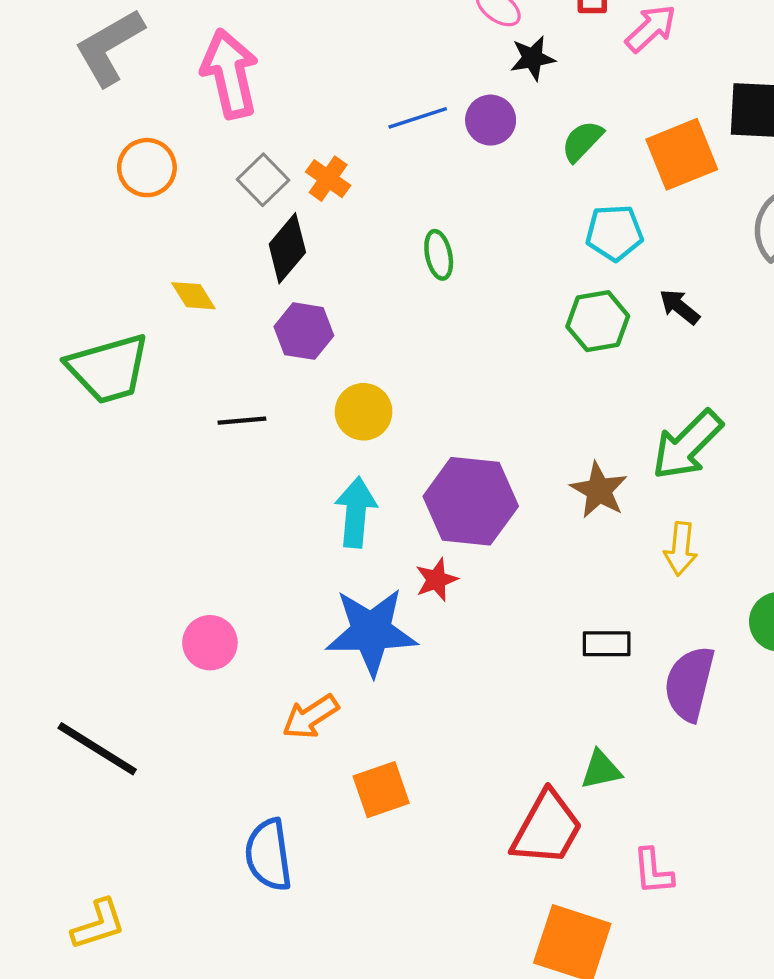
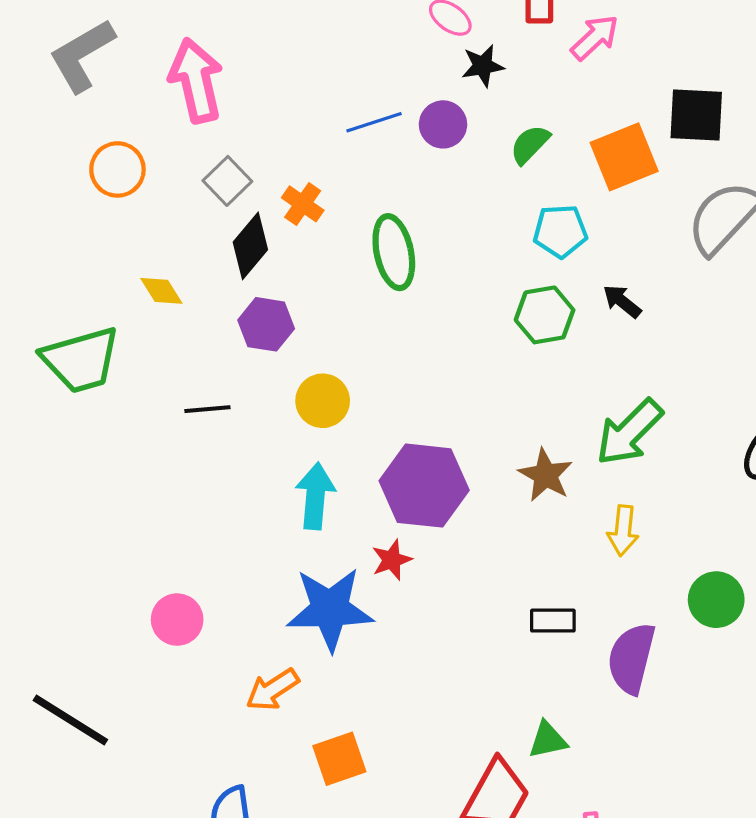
orange cross: (328, 179) -> (303, 204), moved
green ellipse: (439, 255) -> (394, 252), size x1.6

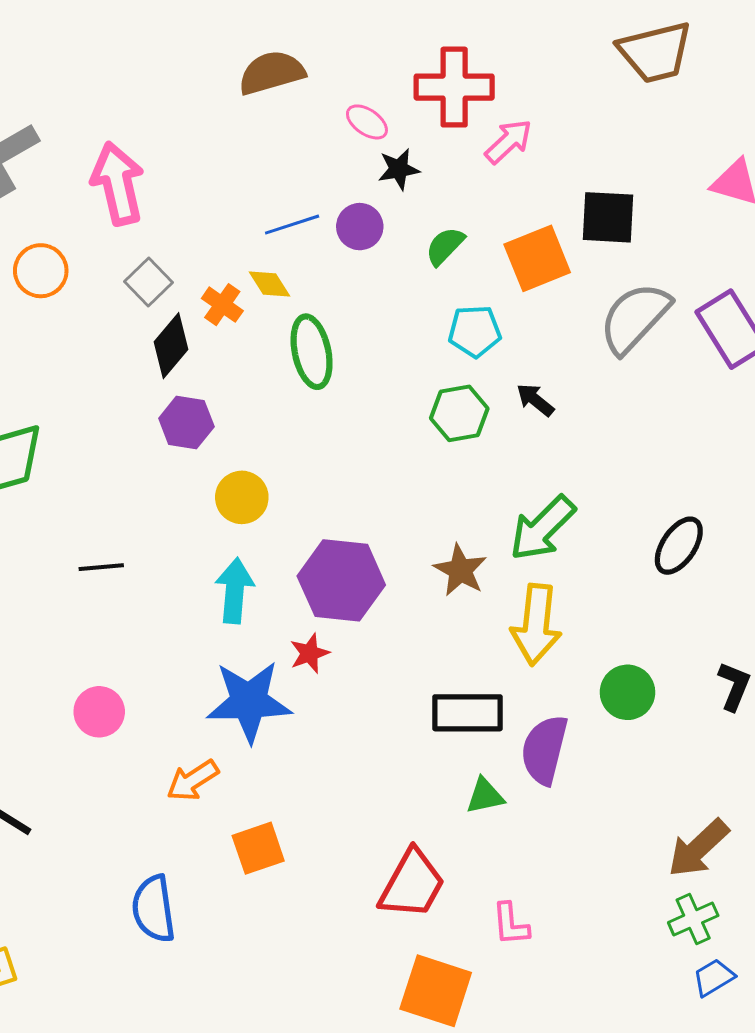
yellow diamond: (161, 291) -> (269, 284), moved
black line: (207, 409) -> (101, 567), moved
yellow arrow: (623, 531) -> (536, 625), size x1.6
black rectangle: (553, 621) -> (467, 713), size x1.6
green triangle: (548, 740) -> (485, 796), moved

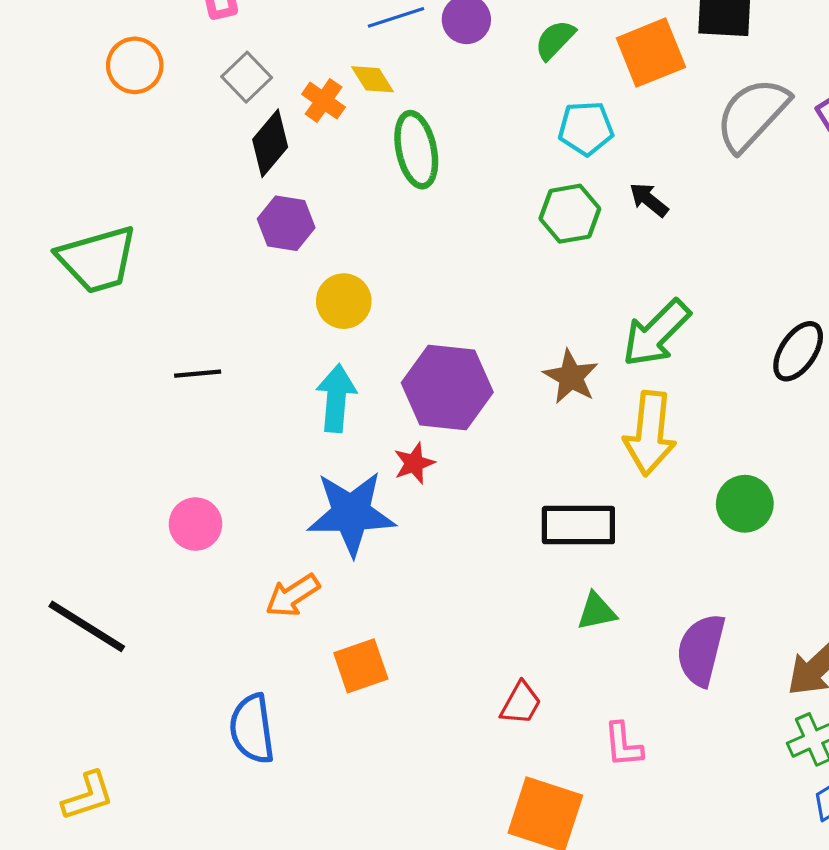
purple semicircle: (544, 750) -> (701, 650), moved
red trapezoid: (412, 884) -> (521, 703), size x0.6

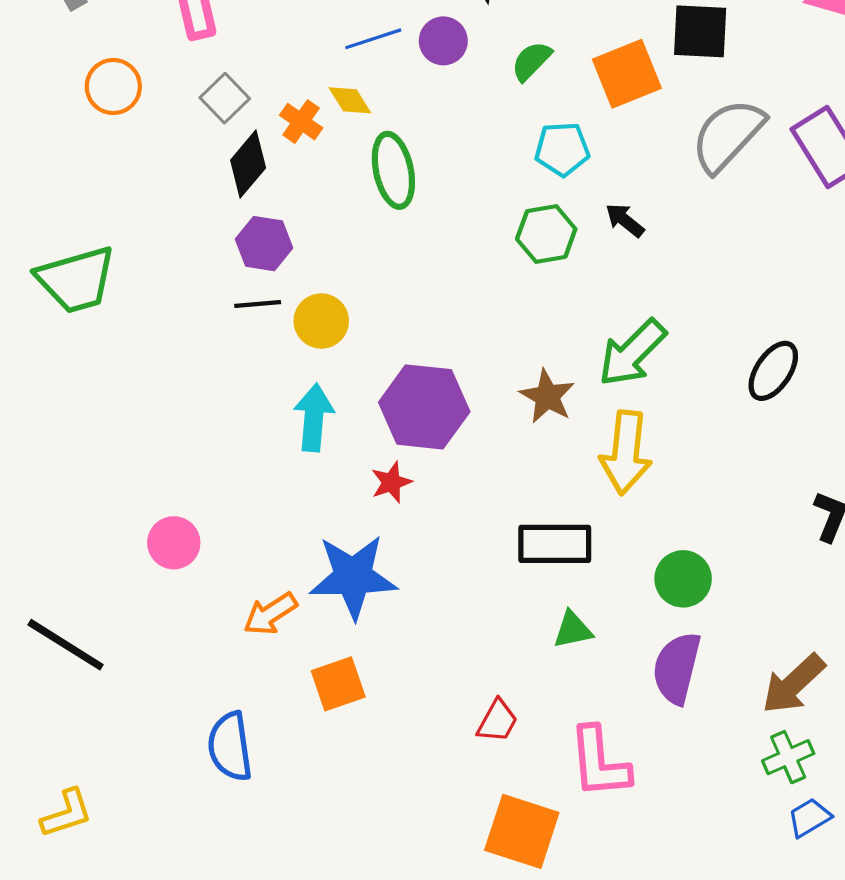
black line: (198, 374) -> (258, 304), moved
green circle: (745, 504) -> (683, 579), moved
blue star: (351, 513) -> (353, 577), moved
pink L-shape: (623, 745) -> (599, 762), size x1.6

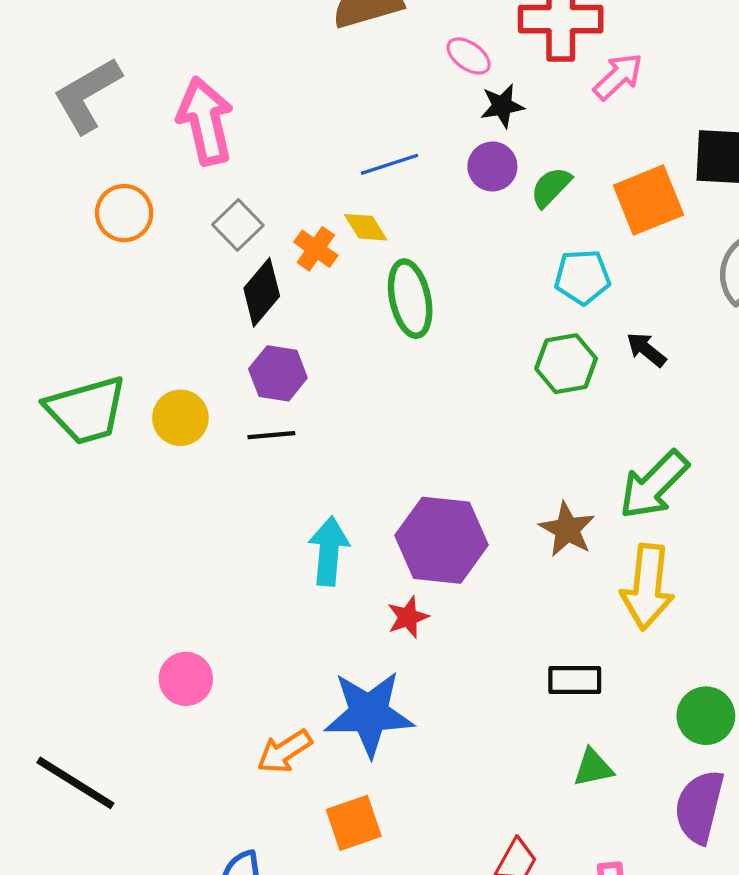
purple circle: (443, 41) -> (492, 166), moved
yellow circle: (321, 321) -> (180, 418), moved
black rectangle: (555, 544) -> (575, 680), size x0.7

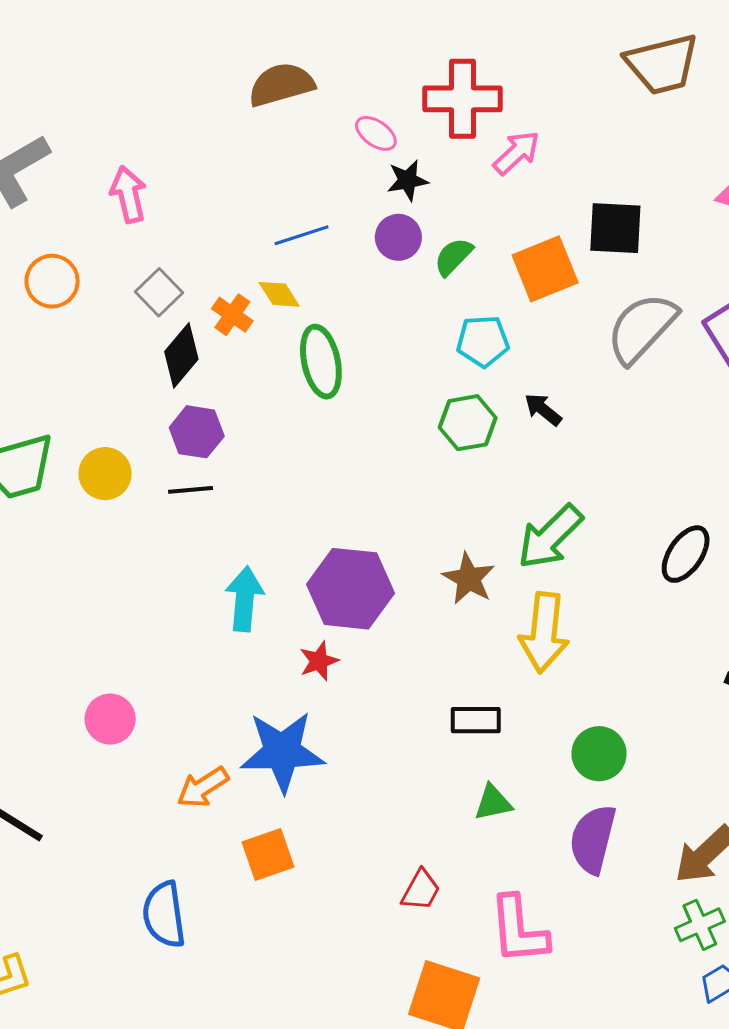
pink arrow: (205, 121) -> (128, 195), size x0.7

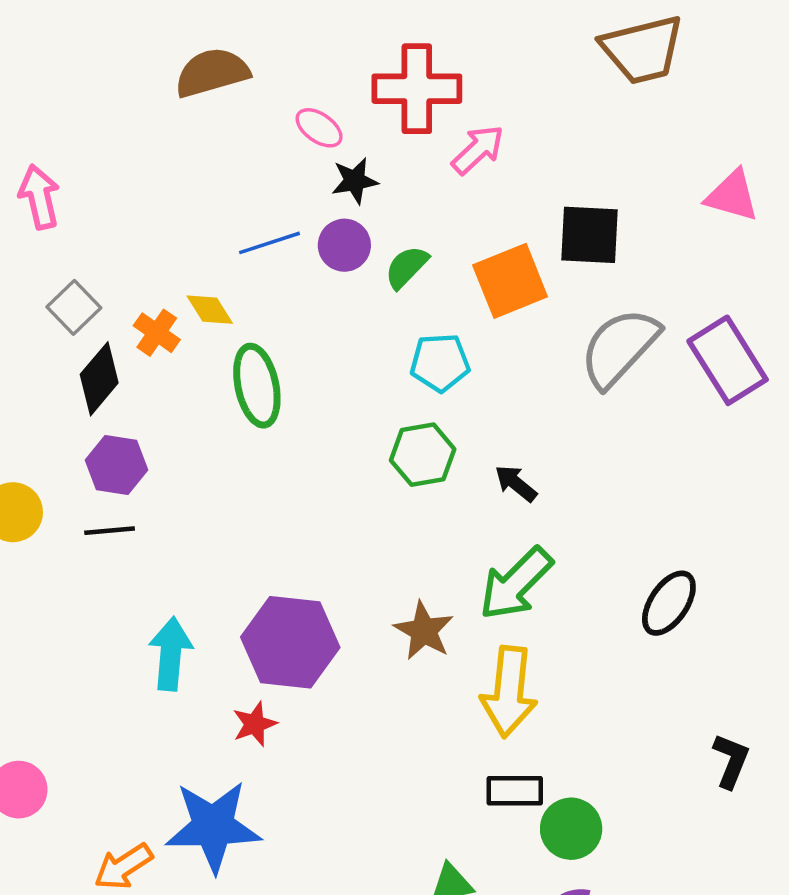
blue line: (302, 235) -> (270, 243), moved
black arrow: (543, 409) -> (516, 483), moved
black rectangle: (476, 720) -> (515, 791), moved

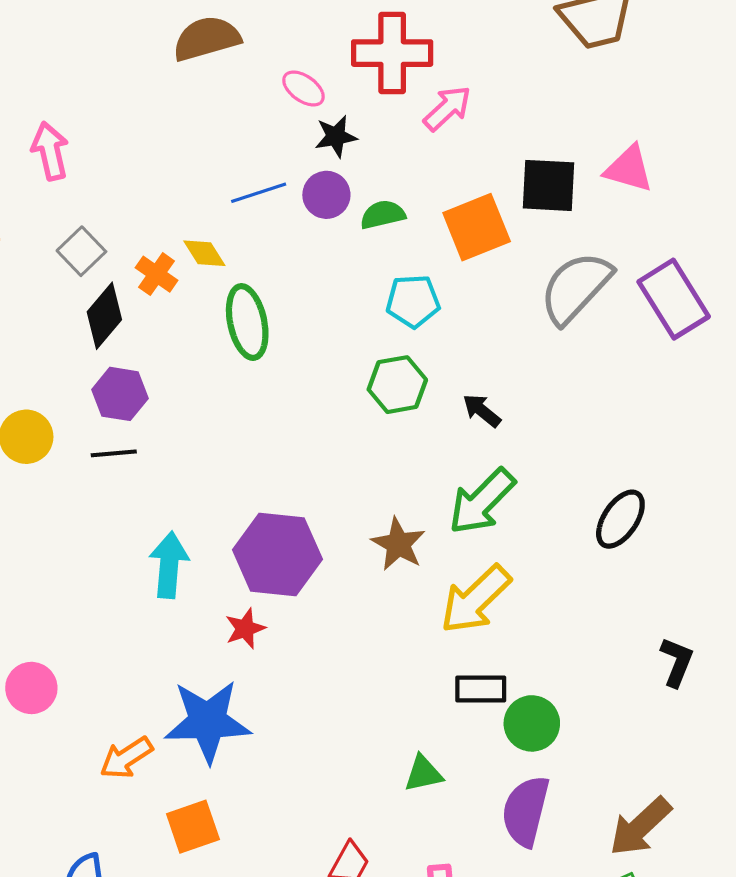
pink triangle: (732, 196) -> (629, 169), moved
green semicircle: (407, 267) -> (383, 215), turned 33
yellow arrow: (509, 692) -> (476, 599), turned 40

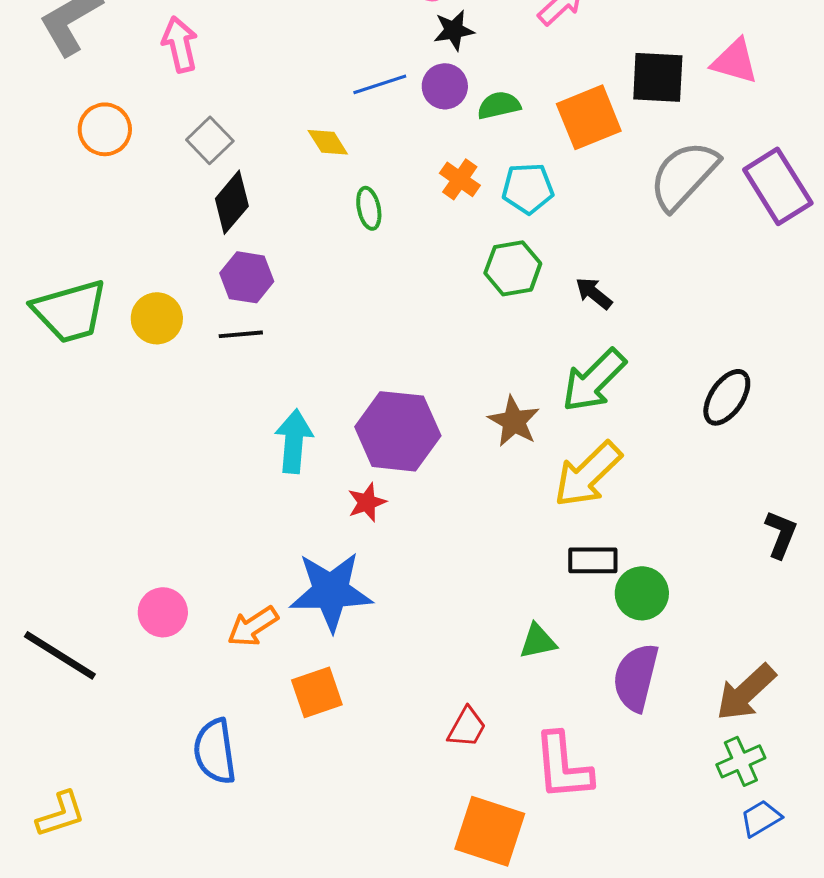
orange cross: (156, 274) -> (460, 179), moved
green ellipse: (247, 322) -> (369, 208), size x0.6
pink circle: (31, 688) -> (163, 612), moved

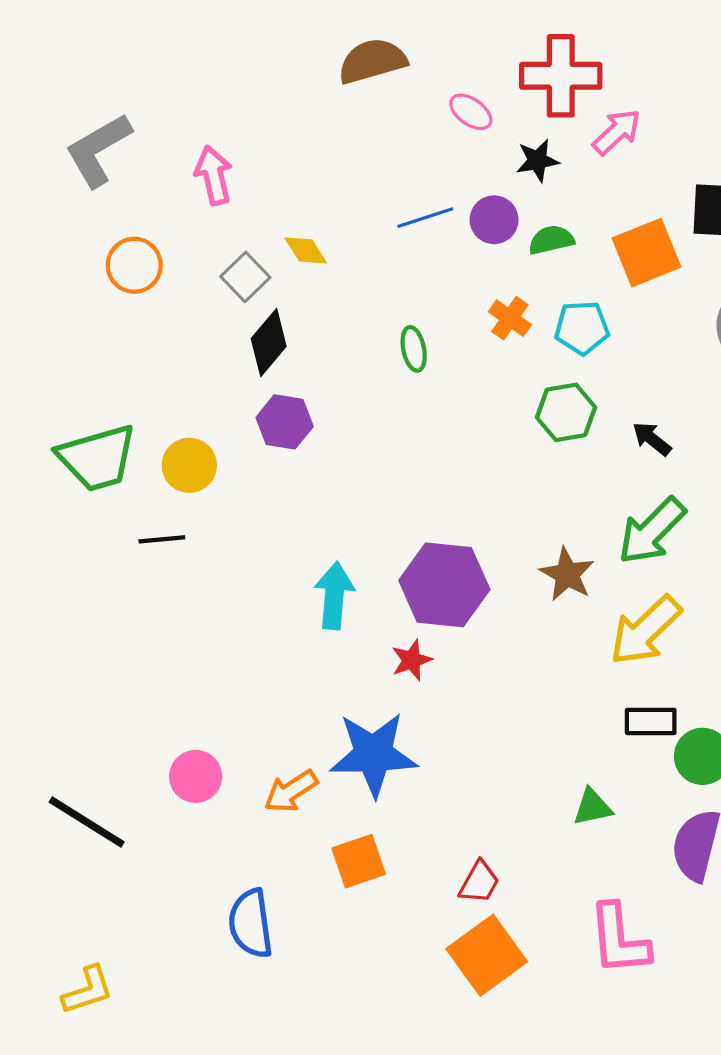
black star: (454, 30) -> (537, 161), moved
yellow diamond: (328, 142) -> (306, 250), moved
black line: (241, 334) -> (162, 539), moved
red trapezoid: (467, 727) -> (479, 882), moved
orange square: (490, 831) -> (487, 955), moved, turned 36

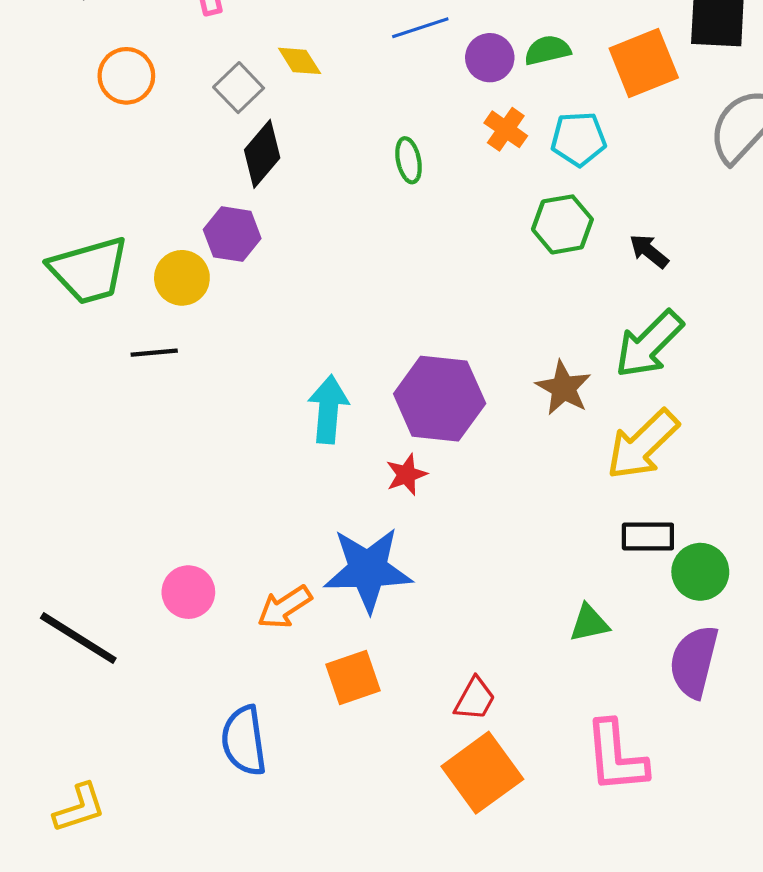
purple circle: (494, 220) -> (490, 58), moved
purple hexagon: (285, 422) -> (232, 234), moved

